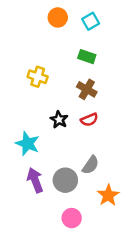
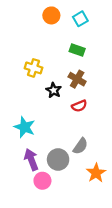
black star: (59, 120) -> (54, 90), moved
pink circle: (72, 218) -> (42, 181), moved

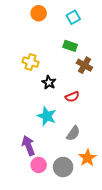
orange circle: (51, 15) -> (39, 13), moved
brown cross: (77, 79) -> (84, 65), moved
cyan star: (25, 127) -> (47, 116), moved
gray circle: (58, 159) -> (63, 167), moved

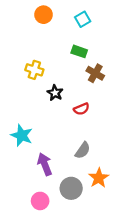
cyan star: (47, 116) -> (22, 135), moved
purple arrow: (28, 146) -> (45, 164), moved
pink circle: (39, 165) -> (40, 201), moved

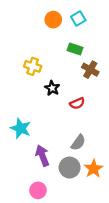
orange circle: (44, 15) -> (53, 20), moved
gray circle: (71, 188) -> (70, 168), moved

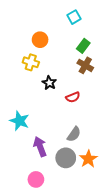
orange circle: (53, 20) -> (40, 40), moved
green rectangle: (75, 49) -> (83, 46), moved, turned -72

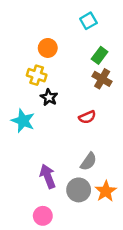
black star: (49, 83) -> (49, 97), moved
cyan star: (19, 121) -> (23, 121), moved

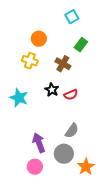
brown cross: (102, 79) -> (63, 64), moved
black star: (49, 97) -> (52, 90), moved
orange star: (106, 191) -> (86, 167), moved
pink circle: (43, 216) -> (35, 167), moved

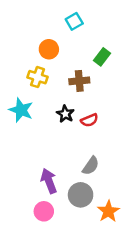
cyan square: (72, 17) -> (74, 21), moved
brown cross: (63, 64) -> (79, 81), turned -35
cyan star: (19, 98) -> (21, 110), moved

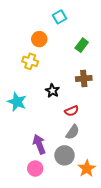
brown cross: (79, 81) -> (84, 79), moved
cyan star: (21, 110) -> (17, 102), moved
red semicircle: (89, 120) -> (72, 111), moved

